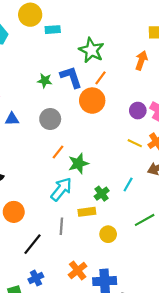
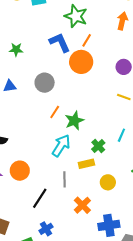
green star: (45, 81) -> (16, 50), moved
orange cross: (78, 270) -> (82, 205), moved

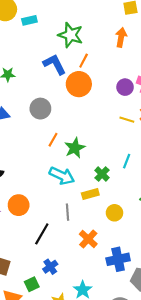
cyan arrow: (61, 146) -> (62, 176), turned 85

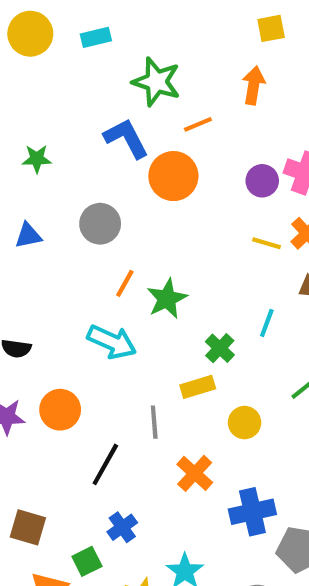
cyan rectangle: (29, 20) -> (96, 37), moved
orange line: (84, 61) -> (198, 124), moved, turned 40
cyan arrow: (62, 176) -> (112, 342), moved

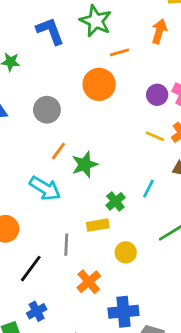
blue L-shape: (126, 138) -> (50, 31), moved

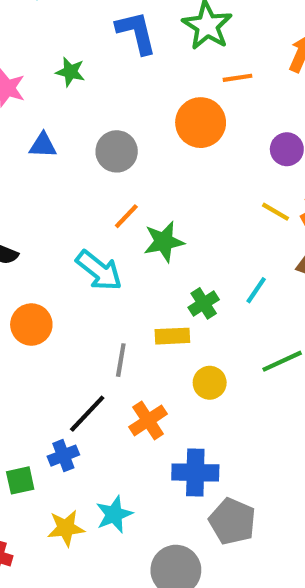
black line: (31, 269) -> (87, 414), moved

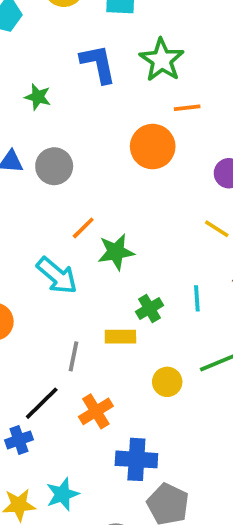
gray circle: (117, 151) -> (54, 166), moved
cyan line: (256, 290) -> (197, 298), turned -40
yellow circle: (210, 383) -> (167, 382), moved

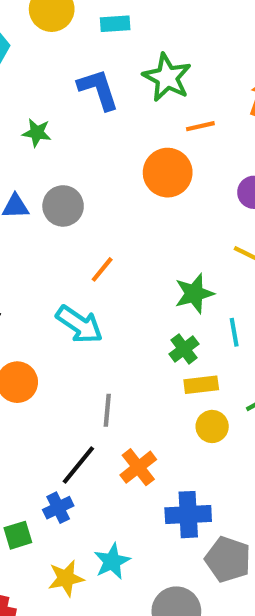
green star: (116, 252) -> (194, 293), moved
yellow rectangle: (120, 337) -> (201, 385), moved

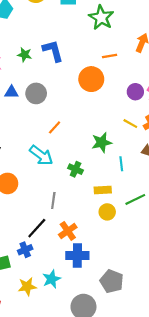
green star: (167, 77) -> (101, 18), moved
blue L-shape: (98, 89) -> (53, 51), moved
green cross: (184, 349) -> (76, 169), moved, turned -32
blue cross: (188, 515) -> (77, 256), moved

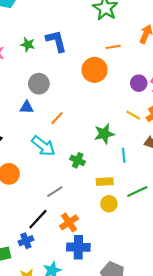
blue triangle: (11, 92) -> (27, 107), moved
gray line: (53, 201) -> (55, 192), turned 49

